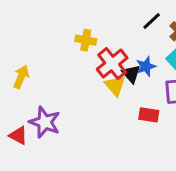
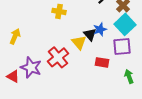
red cross: (112, 64) -> (58, 57), moved

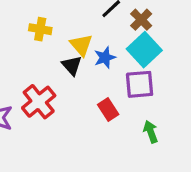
black triangle: (90, 34) -> (72, 65), moved
yellow triangle: (79, 42) -> (81, 45), moved
red rectangle: (102, 62) -> (108, 110), turned 48

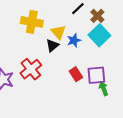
yellow cross: (40, 29) -> (32, 22), size x1.5
black triangle: (72, 65) -> (52, 45), turned 32
purple square: (140, 84) -> (96, 75), moved

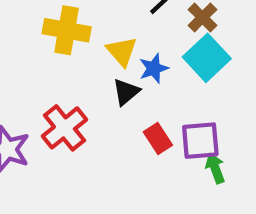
black triangle: (52, 45) -> (126, 92), moved

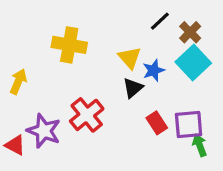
yellow cross: (67, 30) -> (69, 45), moved

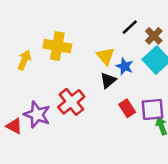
blue star: (154, 70) -> (125, 66), turned -30
yellow arrow: (18, 82) -> (24, 60), moved

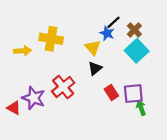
yellow arrow: (24, 60) -> (23, 51), turned 63
blue star: (125, 66) -> (107, 33), moved

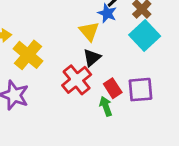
yellow cross: (51, 39) -> (28, 55), moved, turned 30
red cross: (63, 87) -> (77, 80), moved
green arrow: (141, 108) -> (106, 106), moved

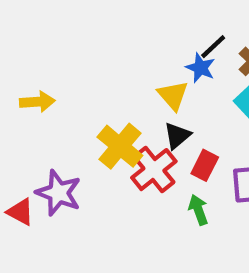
yellow cross: (28, 55) -> (120, 146), moved
red rectangle: (113, 88) -> (205, 165), moved, turned 60

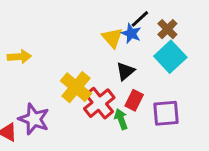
yellow triangle: (173, 95) -> (112, 38), moved
black triangle: (177, 136) -> (125, 71), moved
green arrow: (198, 210) -> (121, 119), moved

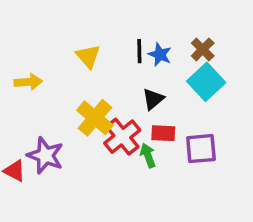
black line: (140, 19) -> (139, 51), moved, turned -48
yellow triangle: (112, 38) -> (88, 56), moved
red rectangle: (134, 100) -> (163, 133), turned 66

